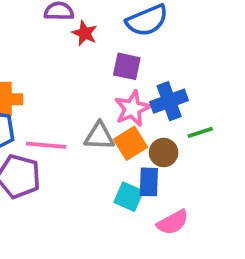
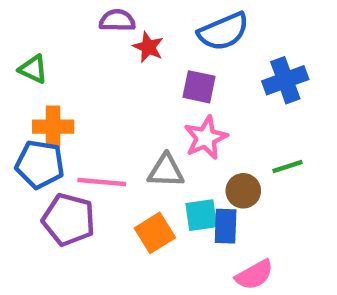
blue cross: (169, 101) -> (285, 80), moved
orange square: (131, 143) -> (155, 233), moved
cyan square: (129, 197) -> (201, 215), moved, turned -32

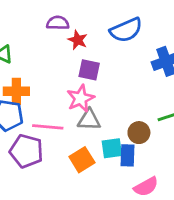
purple square: (199, 87) -> (89, 70), moved
pink star: (206, 138) -> (81, 98), moved

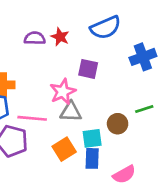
purple semicircle: (58, 23) -> (35, 38), moved
purple square: (89, 70) -> (88, 69), moved
blue rectangle: (128, 155) -> (92, 158), moved

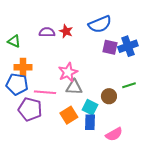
purple square: (88, 69) -> (110, 47), moved
cyan square: (92, 138) -> (90, 107), turned 35

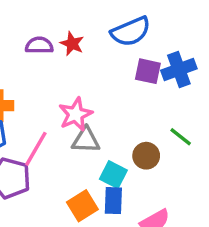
green line: (129, 85) -> (181, 137), turned 56
pink line: (45, 92) -> (36, 149), turned -65
orange square: (69, 115) -> (82, 206), moved

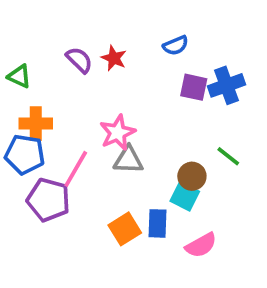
blue semicircle: (131, 32) -> (176, 45), size x0.6
purple semicircle: (39, 45) -> (79, 60), turned 44
cyan square: (113, 175) -> (185, 196), moved

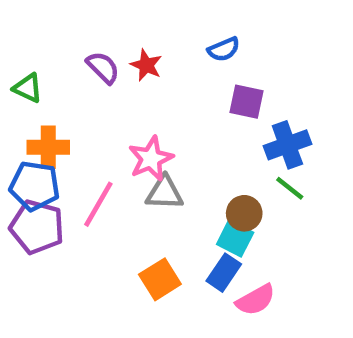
blue cross: (226, 85) -> (287, 145), moved
purple pentagon: (48, 200) -> (37, 227), moved
blue rectangle: (157, 223) -> (224, 273), moved, turned 32

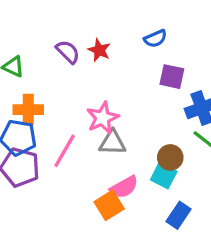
blue rectangle: (224, 273) -> (178, 215), moved
pink semicircle: (256, 300) -> (124, 187), moved

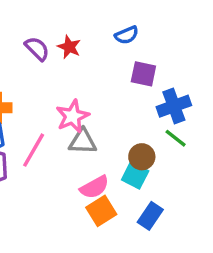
orange square: (109, 205) -> (101, 211), moved

